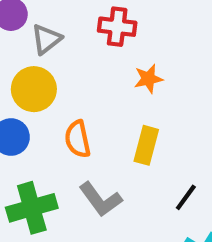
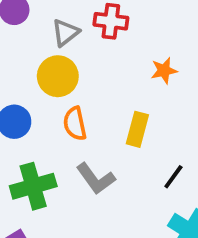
gray triangle: (46, 39) -> (65, 33), moved
orange star: (148, 79) -> (164, 71), moved
yellow circle: (34, 89) -> (58, 76), moved

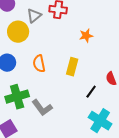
yellow circle: (58, 76) -> (18, 32), moved
gray L-shape: (96, 179) -> (42, 108), moved

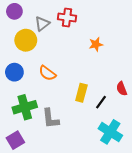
orange semicircle: (39, 64) -> (47, 73), turned -42
yellow rectangle: (72, 67) -> (81, 93), moved
gray L-shape: (42, 108) -> (51, 119), turned 30

